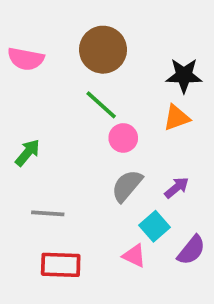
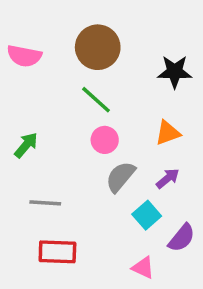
orange triangle: (177, 118) -> (168, 133), moved
pink circle: (123, 138) -> (105, 140), moved
pink triangle: (134, 256) -> (143, 268), moved

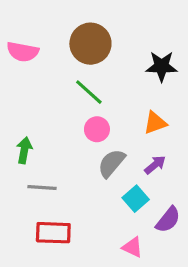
green arrow: (26, 145) -> (24, 150), moved, turned -30

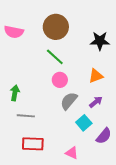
pink triangle: (132, 247) -> (72, 153), moved

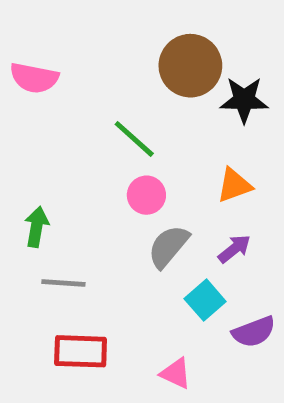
brown circle: (56, 27) -> (190, 66), moved
purple semicircle: (104, 136) -> (254, 332), turned 30

